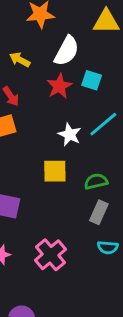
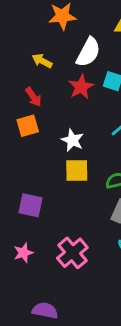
white star: (70, 134) -> (72, 140), moved

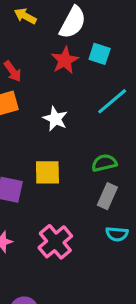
yellow arrow: (42, 61) -> (25, 16), moved
yellow square: (77, 171) -> (47, 172), moved

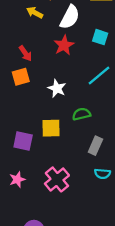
cyan square: (100, 54) -> (100, 37), moved
green semicircle: (104, 163) -> (81, 114), moved

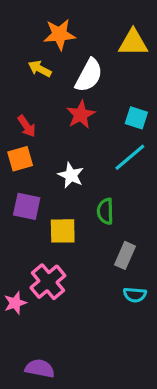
cyan square: (100, 37) -> (136, 118), moved
green semicircle: (81, 114) -> (105, 211), turned -78
purple square: (23, 141) -> (27, 206), moved
pink cross: (57, 179) -> (48, 282), moved

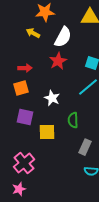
red arrow: (27, 126) -> (25, 68), turned -56
pink cross: (48, 282) -> (24, 163), moved
pink star: (15, 303) -> (19, 189), moved

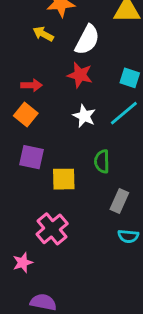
red star: (58, 61) -> (80, 75), turned -30
orange square: (21, 88) -> (26, 115), turned -35
white star: (52, 98) -> (84, 116), moved
pink cross: (24, 163) -> (52, 229), moved

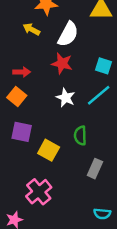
yellow square: (64, 179) -> (49, 150), turned 30
cyan semicircle: (128, 236) -> (102, 214), moved

